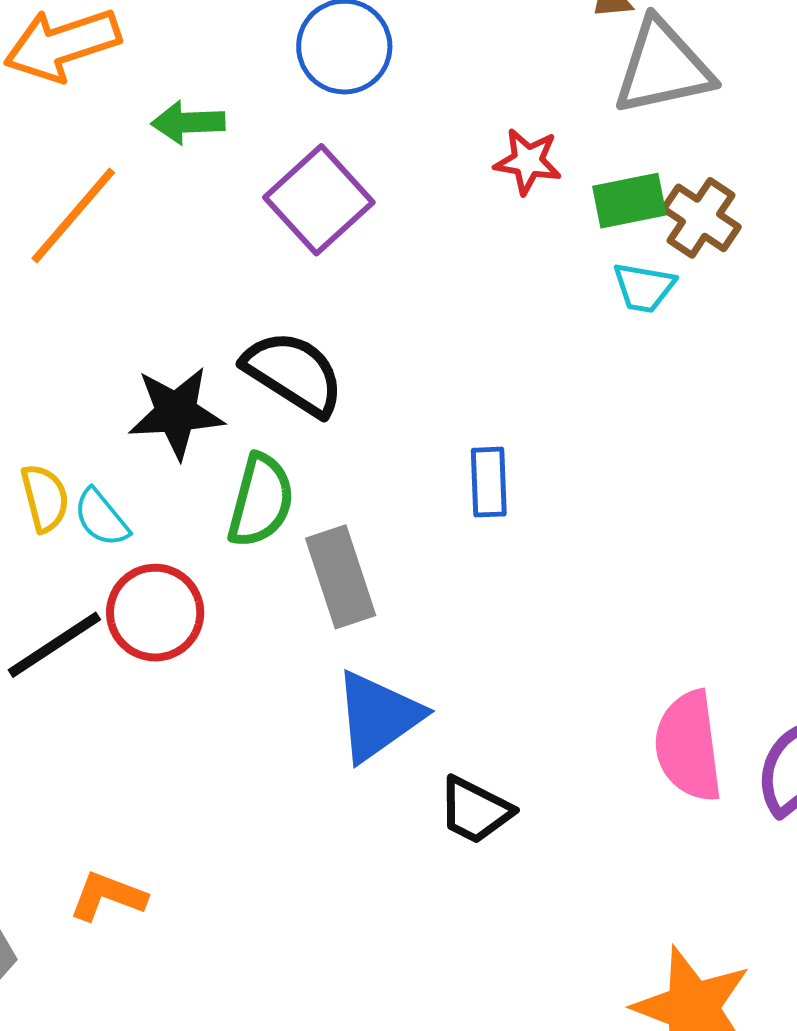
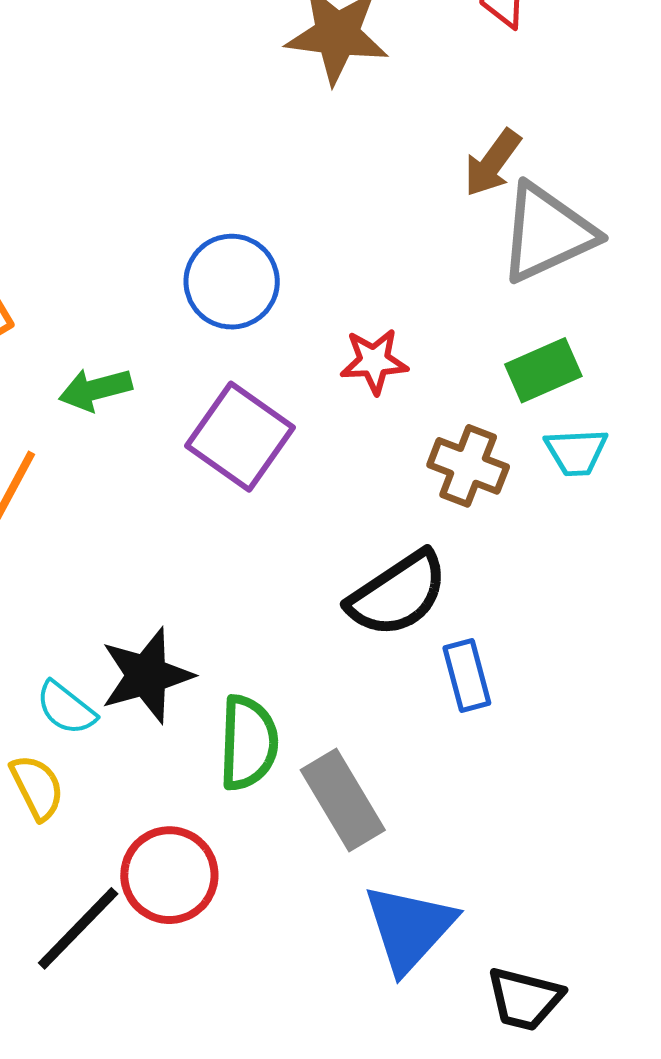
red star: (528, 161) -> (374, 361), moved
brown cross: (701, 218) -> (468, 466), moved
black semicircle: (294, 373) -> (398, 594), moved, turned 126
cyan semicircle: (101, 518) -> (66, 708), moved

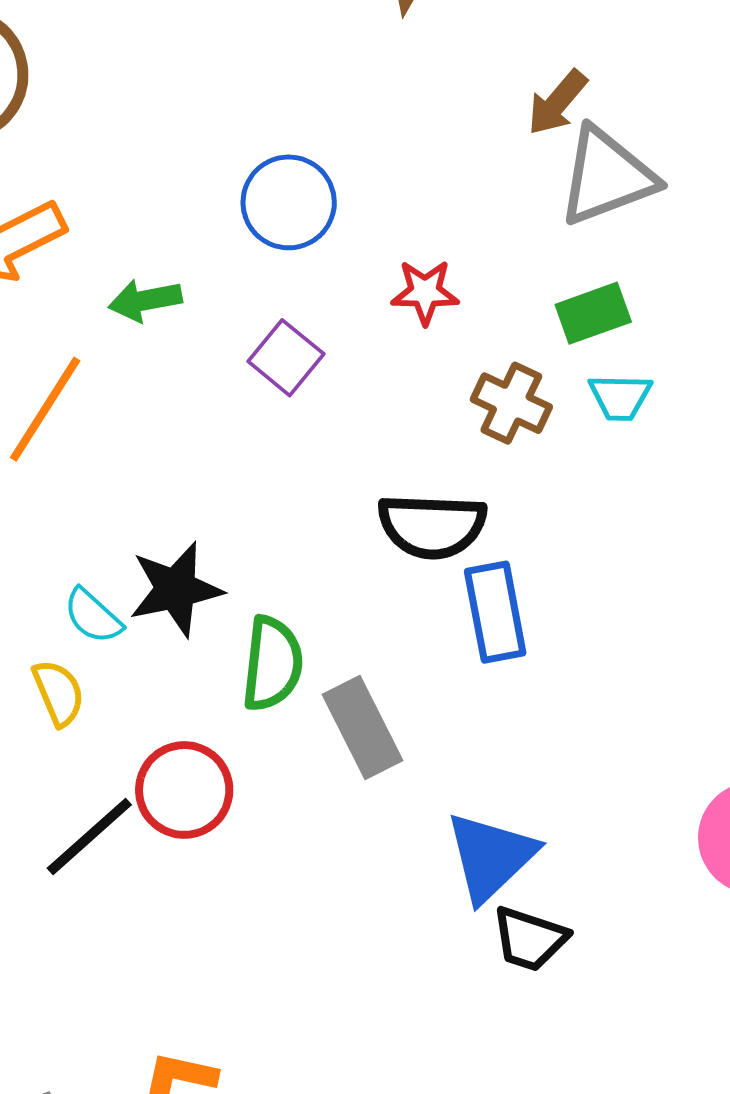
purple square: (240, 437) -> (286, 358), size x0.7
black semicircle: (398, 594) -> (432, 526), turned 32
blue rectangle: (467, 675) -> (495, 612), size x1.4
blue triangle: (409, 928) -> (491, 857), moved

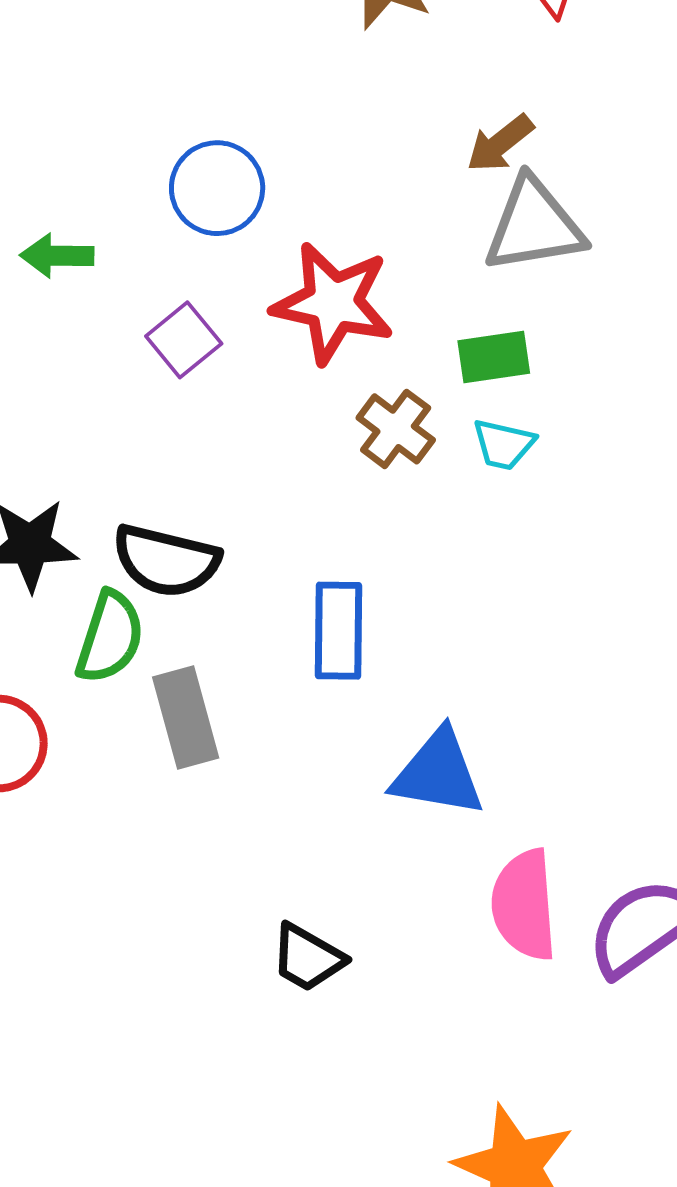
red star: (425, 292) -> (333, 303), size x1.8
black semicircle: (432, 526) -> (166, 561), moved
blue triangle: (491, 857) -> (438, 773), moved, turned 42

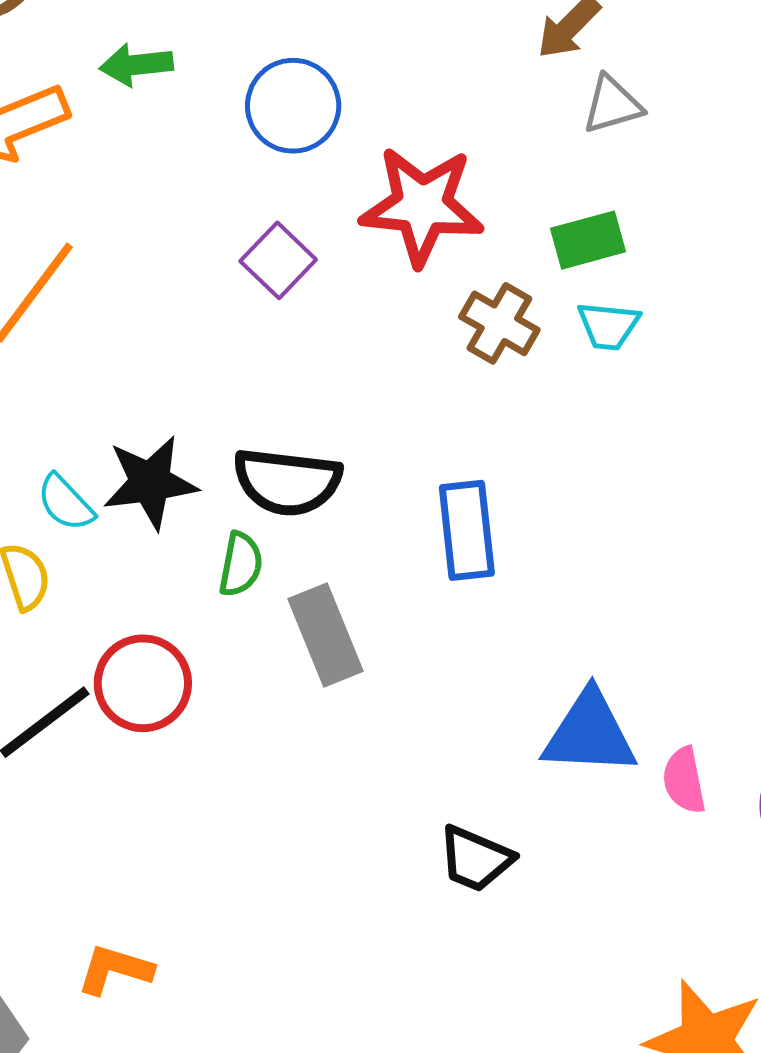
gray triangle: (534, 226) -> (612, 105), size x0.6
green arrow: (57, 256) -> (136, 65), moved
green semicircle: (110, 637) -> (241, 564), size x0.7
blue triangle: (438, 773) -> (590, 733), moved
pink semicircle: (524, 905) -> (684, 780), size x0.6

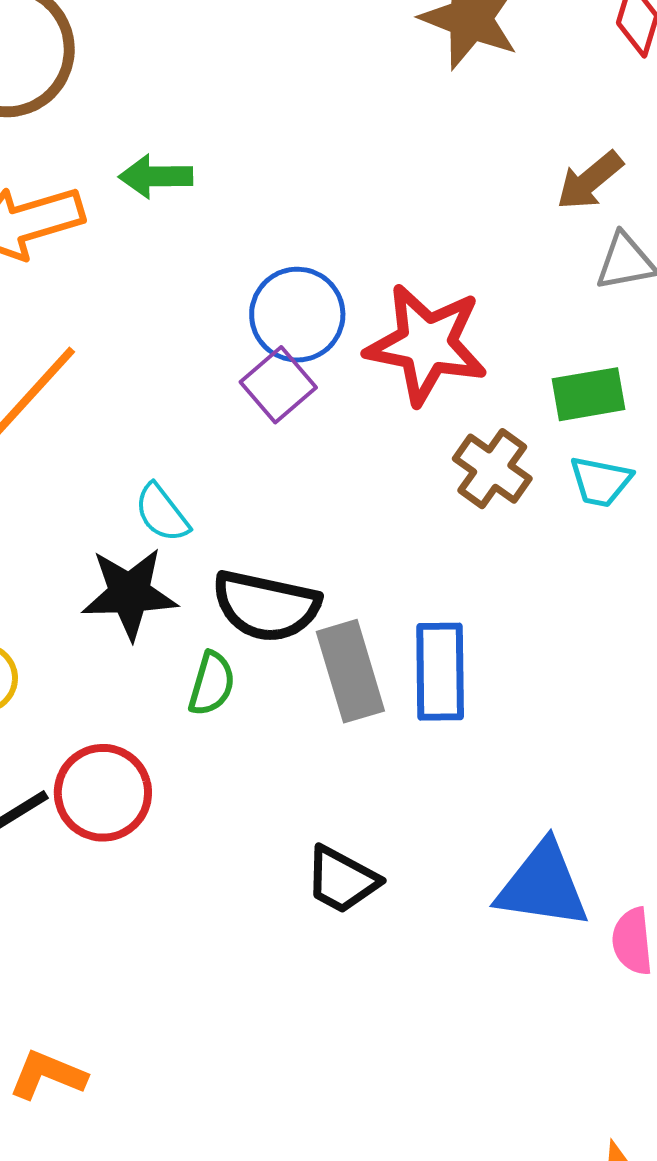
blue circle: (293, 106) -> (297, 315), moved
cyan semicircle: (65, 503) -> (162, 513), moved
gray rectangle: (325, 635) -> (350, 671), moved
black trapezoid: (476, 859) -> (342, 880), moved

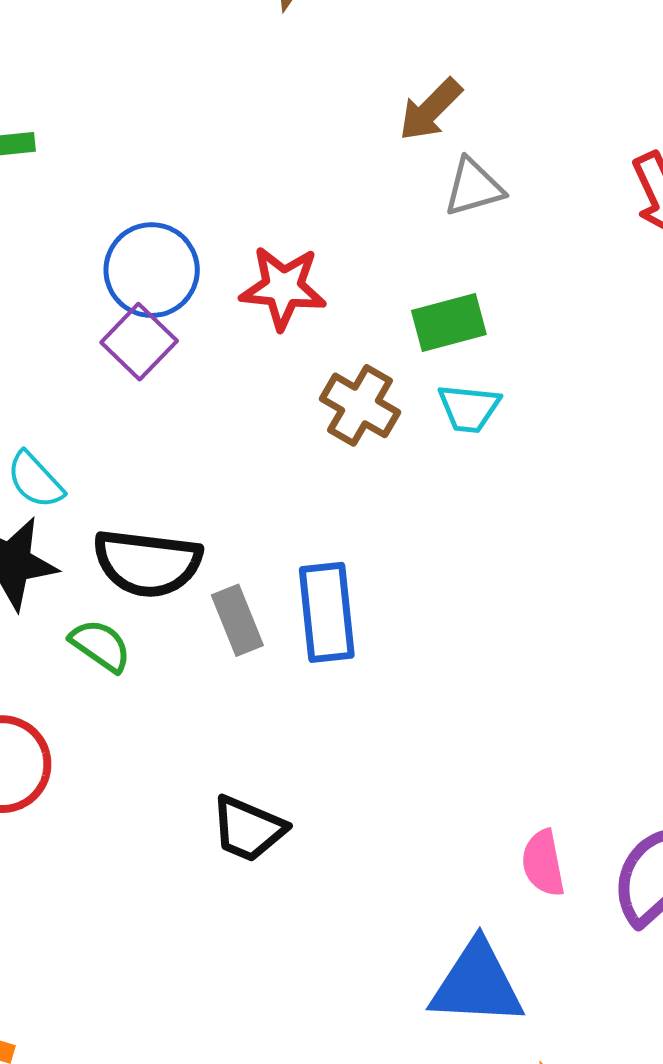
red star: (427, 344) -> (283, 288), size x0.7
gray rectangle: (350, 671) -> (237, 620), size x0.7
green semicircle: (212, 684) -> (100, 645), turned -66
blue triangle: (543, 885) -> (477, 984), moved

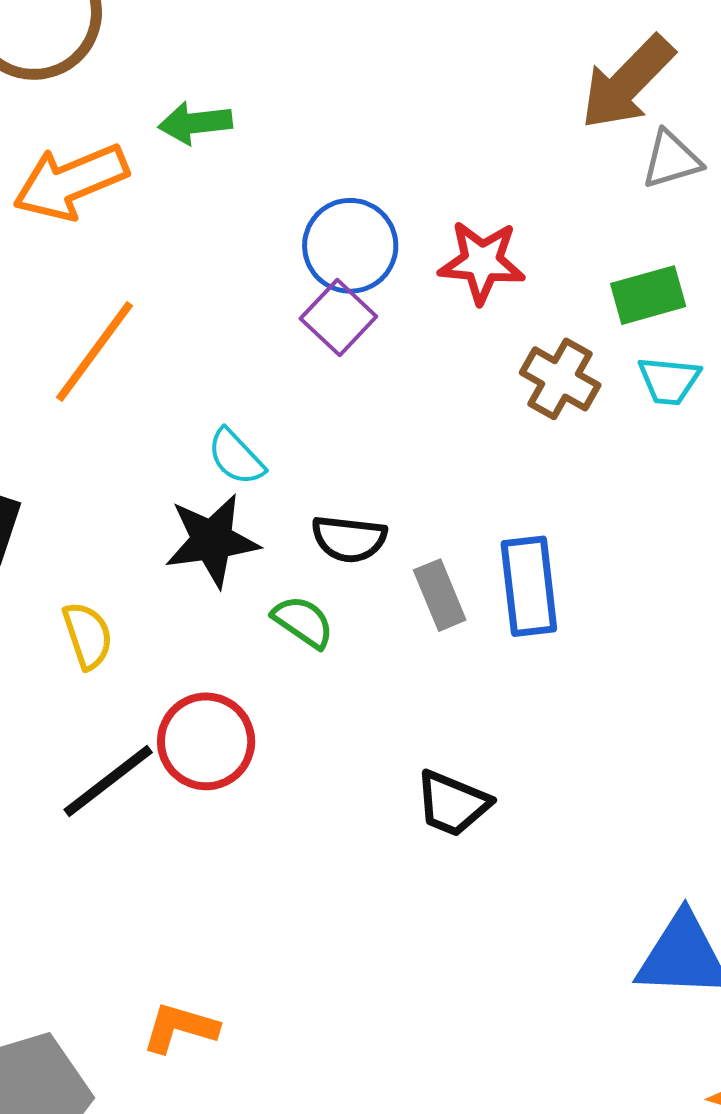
brown arrow: (430, 110) -> (627, 82), size x1.5
black semicircle: (147, 563) -> (349, 539), size x0.7

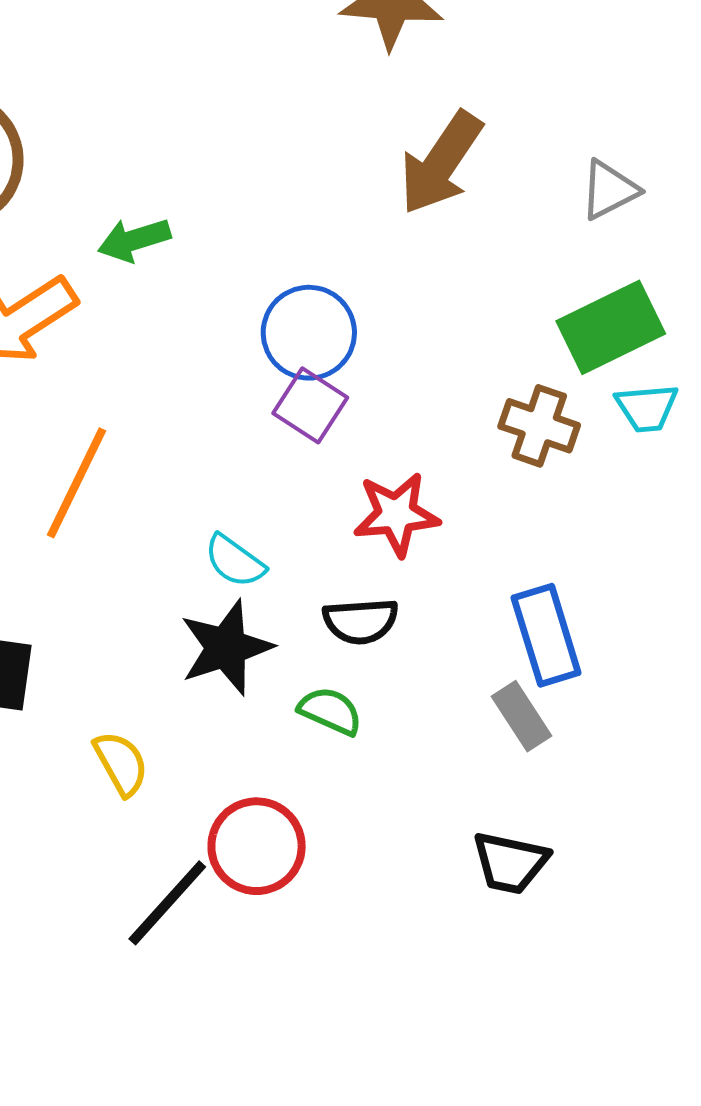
brown arrow: (627, 82) -> (441, 163), moved
red star: (482, 262) -> (396, 514), moved
green rectangle: (648, 295) -> (611, 327), size x1.4
gray rectangle: (440, 595) -> (521, 716), moved

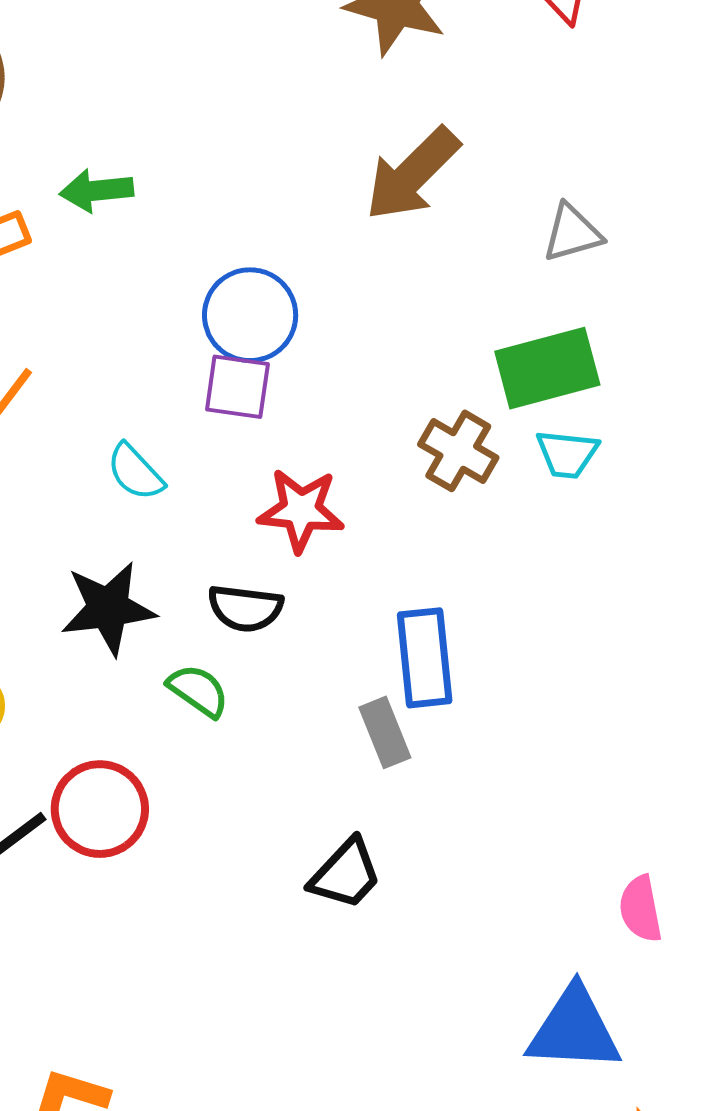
purple square: (310, 405) -> (237, 387), turned -36
cyan semicircle: (235, 561) -> (135, 472), moved
black trapezoid: (510, 863) -> (346, 874), turned -70

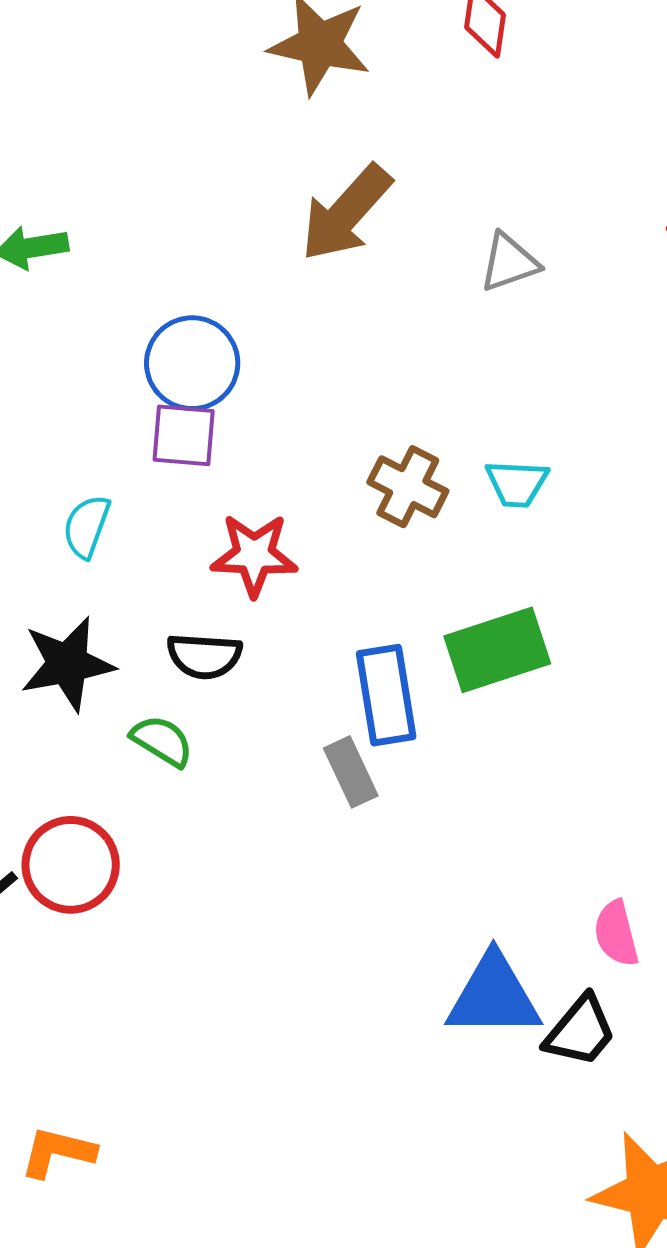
green rectangle: (547, 368) -> (497, 650), moved
cyan semicircle: (135, 472) -> (87, 526), turned 66
black trapezoid: (346, 874) -> (580, 1031), moved
blue triangle: (574, 1030) -> (493, 996), moved

